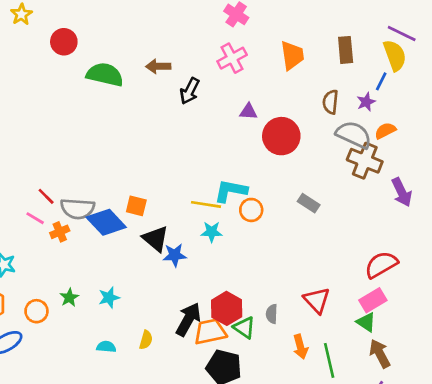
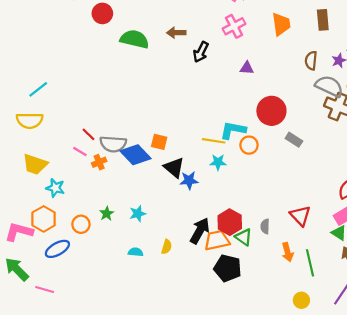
red circle: (281, 136) -> (271, 111), moved

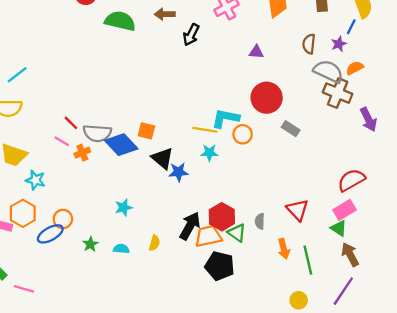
purple triangle: (247, 68) -> (256, 52), moved
green star: (107, 214) -> (90, 244), moved
blue ellipse: (57, 249) -> (50, 234), moved

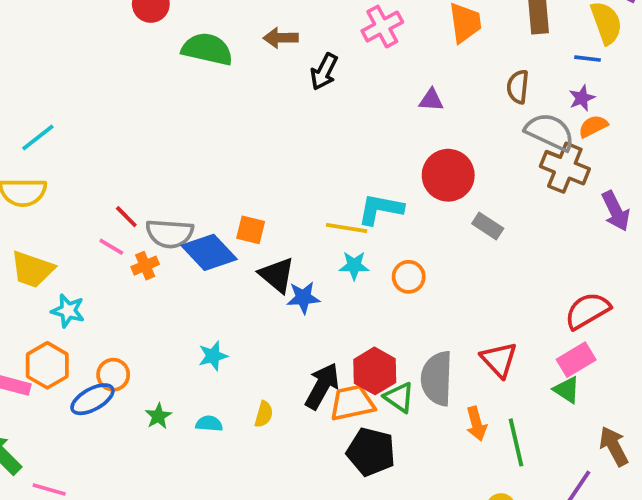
blue line: (351, 27) -> (587, 59), turned 70
purple star: (339, 44) -> (582, 98), moved
orange circle: (243, 134) -> (409, 277), moved
gray semicircle: (260, 221) -> (437, 378), size x2.0
brown arrow: (350, 254) -> (614, 446), moved

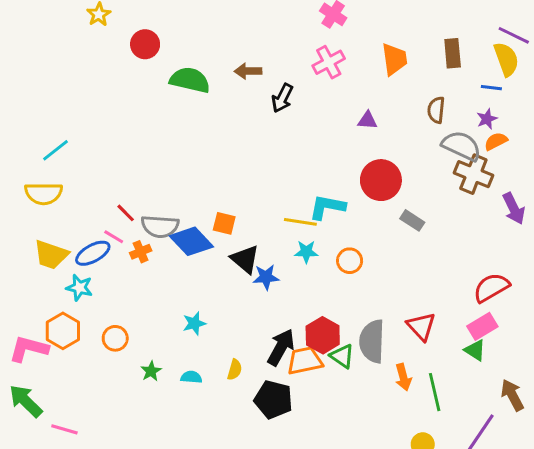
blue ellipse: (92, 399) -> (93, 253), moved
black pentagon: (371, 452) -> (273, 400), moved

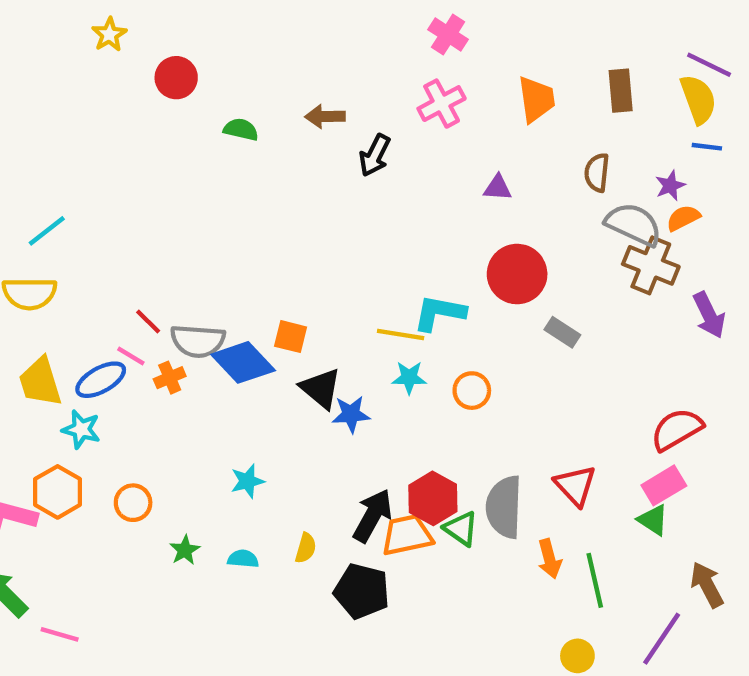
green semicircle: (190, 80) -> (241, 129), size x0.6
blue line: (491, 88) -> (707, 147), moved
yellow trapezoid: (51, 255) -> (40, 382), turned 54

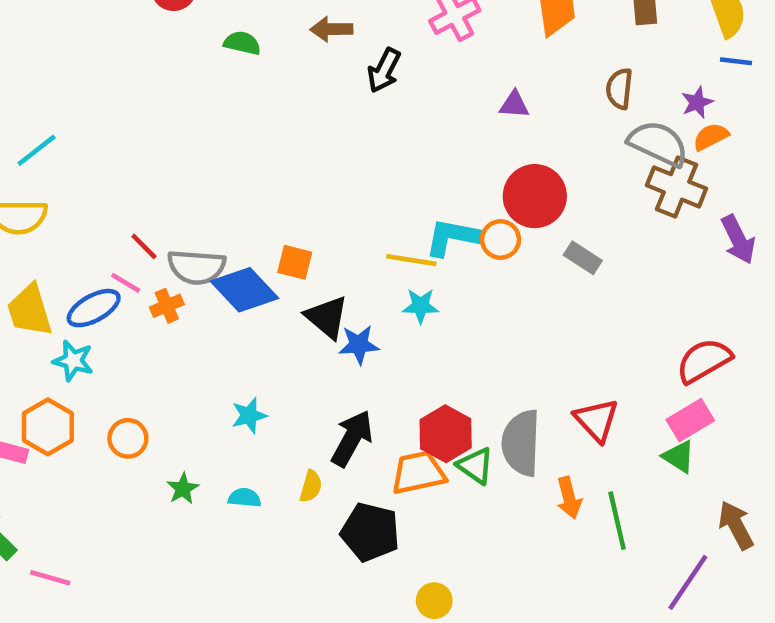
orange circle: (472, 391) -> (501, 240), moved
black arrow: (373, 516) -> (352, 438), moved
yellow circle: (577, 656) -> (434, 601), moved

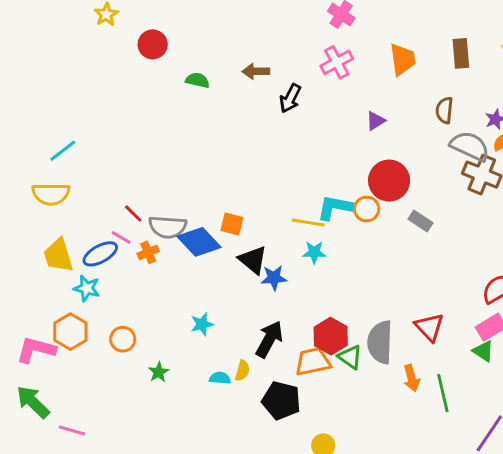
purple triangle: (514, 105) -> (376, 121), turned -36
cyan semicircle: (245, 498) -> (220, 378), moved

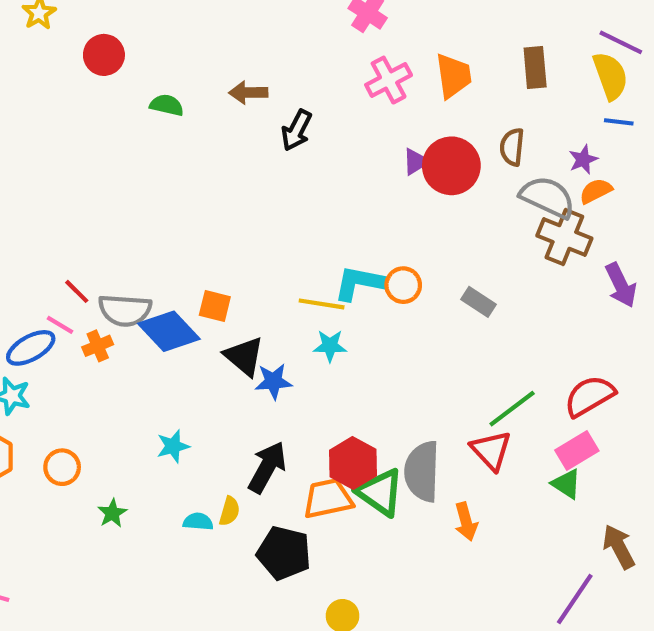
pink cross: (337, 62) -> (389, 80), moved
red circle: (389, 181) -> (451, 166), moved
green triangle: (350, 357) -> (380, 492), size x1.4
green line: (443, 393) -> (512, 409), moved, turned 66

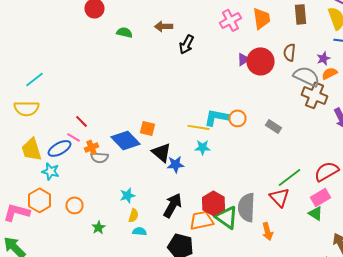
gray semicircle: (125, 310) -> (100, 157), moved, size x0.7
yellow semicircle: (229, 511) -> (134, 215), moved

